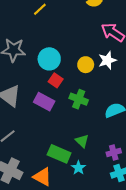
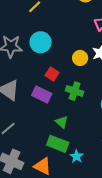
cyan circle: (49, 59) -> (41, 42), moved
green triangle: (82, 141) -> (62, 122), moved

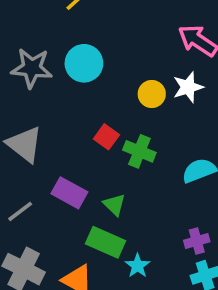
red square: (52, 74) -> (106, 137), moved
purple rectangle: (42, 95) -> (69, 193), moved

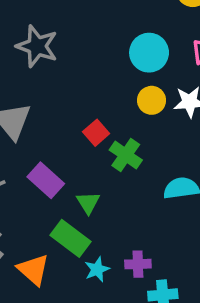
cyan circle: (84, 63) -> (149, 53), moved
purple cross: (197, 241) -> (138, 264), moved

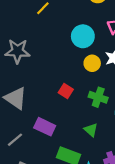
green cross: (126, 155) -> (98, 97), moved
green triangle: (88, 203) -> (91, 130), moved

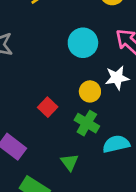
yellow circle: (92, 63) -> (90, 91), moved

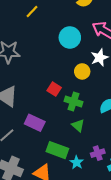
green cross: (87, 123) -> (73, 101), moved

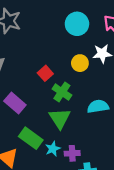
green triangle: (78, 125) -> (60, 118), size x1.5
cyan star: (77, 162) -> (53, 149), moved

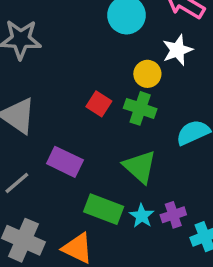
green cross: (62, 92) -> (140, 108), moved

